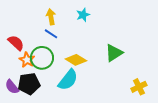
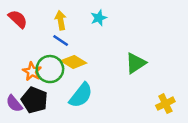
red semicircle: (16, 43) -> (18, 19), moved
yellow diamond: (76, 60) -> (74, 62), moved
black pentagon: (29, 84) -> (34, 100), turned 30

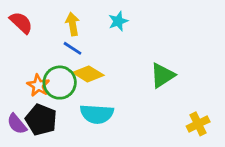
cyan semicircle: (81, 95) -> (97, 114), turned 56

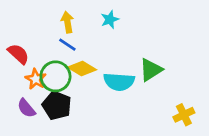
red semicircle: (21, 23) -> (18, 54), moved
cyan semicircle: (97, 114) -> (119, 82), moved
black pentagon: (41, 120) -> (57, 106), moved
purple semicircle: (17, 124) -> (26, 108), moved

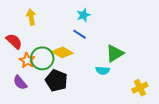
yellow arrow: (67, 22) -> (31, 17), moved
blue line: (67, 45) -> (79, 34), moved
cyan semicircle: (119, 82) -> (103, 70), moved, size x0.6
black pentagon: (57, 106) -> (56, 81), moved

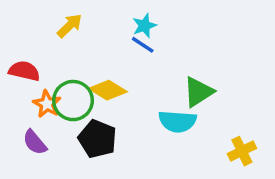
yellow arrow: (31, 17) -> (70, 26), moved, turned 56
blue line: (79, 34) -> (143, 45), moved
red semicircle: (14, 41) -> (24, 71), turned -30
cyan semicircle: (103, 70) -> (177, 121), size x1.5

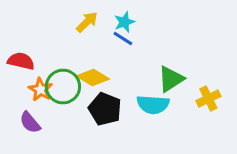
yellow arrow: (70, 26) -> (87, 22), moved
black pentagon: (97, 139) -> (105, 109), moved
yellow cross: (242, 151) -> (208, 99), moved

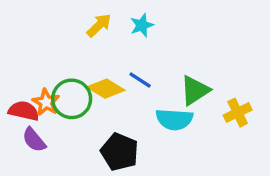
blue line: (123, 39) -> (140, 80), moved
red semicircle: (21, 61) -> (24, 111), moved
black pentagon: (105, 109) -> (120, 152), moved

